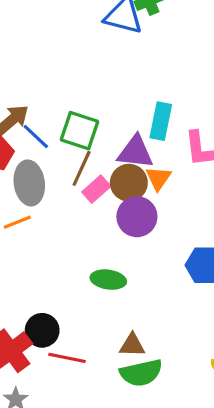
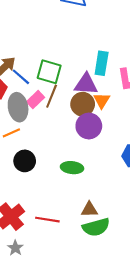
pink rectangle: (96, 189) -> (36, 100), moved
black circle: (42, 330) -> (25, 161), moved

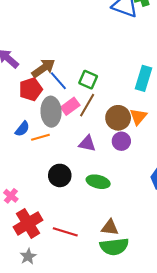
green square: (49, 72) -> (88, 80), size x0.7
purple triangle: (86, 84) -> (87, 143), moved, size x0.7
purple circle: (89, 126) -> (121, 141), size x0.7
black circle: (25, 161) -> (60, 175), moved

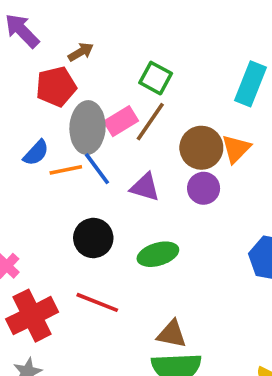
brown arrow: (43, 68) -> (81, 52), size x0.6
blue line: (58, 81) -> (97, 169), moved
green ellipse: (98, 182) -> (158, 254), turned -35
red line: (65, 232) -> (97, 302), moved

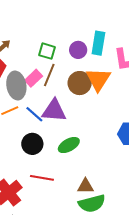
orange triangle: (236, 149) -> (98, 79), size x1.5
blue line: (97, 169) -> (34, 114), moved
purple triangle: (145, 187) -> (54, 111), size x1.5
purple circle: (204, 188) -> (78, 50), moved

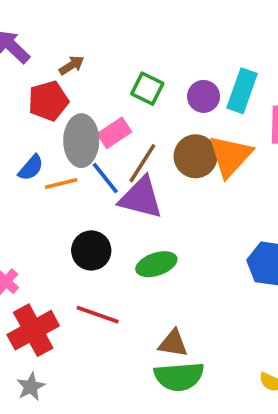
brown line: (49, 75) -> (142, 163), moved
blue line: (34, 114) -> (105, 178), moved

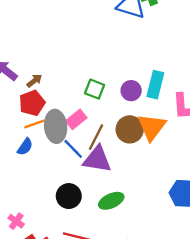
brown arrow: (72, 65) -> (34, 81), moved
orange line: (61, 184) -> (34, 124), moved

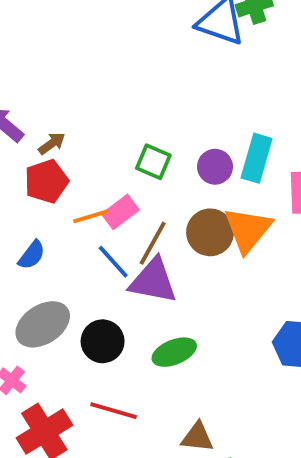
orange line: (34, 124) -> (91, 216), moved
gray ellipse: (56, 126) -> (43, 324), moved, turned 60

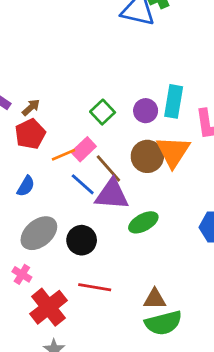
green square: (153, 162) -> (103, 112), turned 30
brown line: (153, 243) -> (108, 168), turned -64
green ellipse: (174, 352) -> (143, 222), moved

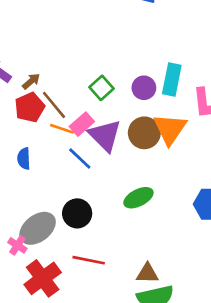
orange line: (64, 155) -> (62, 129), turned 40
brown line: (108, 168) -> (54, 105), moved
blue semicircle: (26, 186) -> (24, 159), turned 145
purple triangle: (112, 194) -> (105, 135), moved, turned 39
gray ellipse: (39, 233) -> (38, 228), moved

